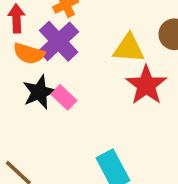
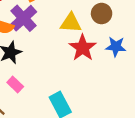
pink rectangle: (64, 97) -> (15, 84), moved

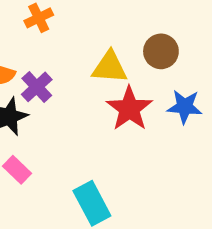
purple cross: (24, 18) -> (37, 87), moved, size x0.7

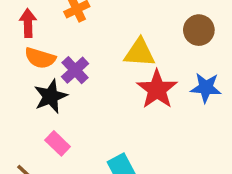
brown circle: (161, 51) -> (199, 30), moved

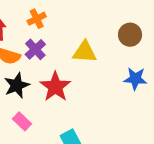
purple cross: (75, 70) -> (35, 49), moved
red star: (157, 89) -> (55, 87), moved

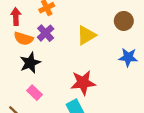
yellow triangle: (85, 52) -> (86, 35), turned -35
red star: (55, 87) -> (83, 83), moved, turned 30

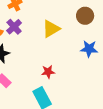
red star: (83, 83) -> (48, 72), size x0.6

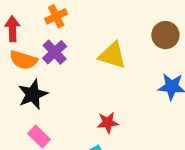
yellow triangle: (51, 29) -> (112, 55), turned 48

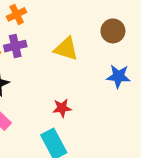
purple cross: (55, 52) -> (15, 46), turned 30

